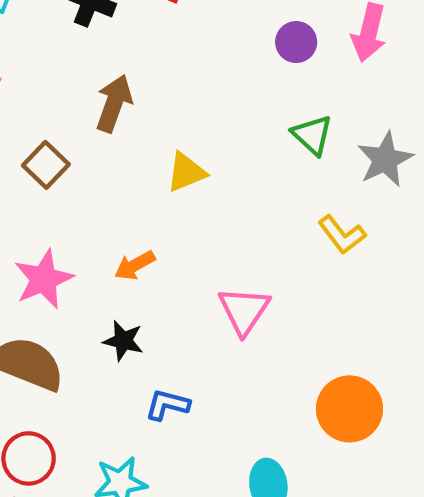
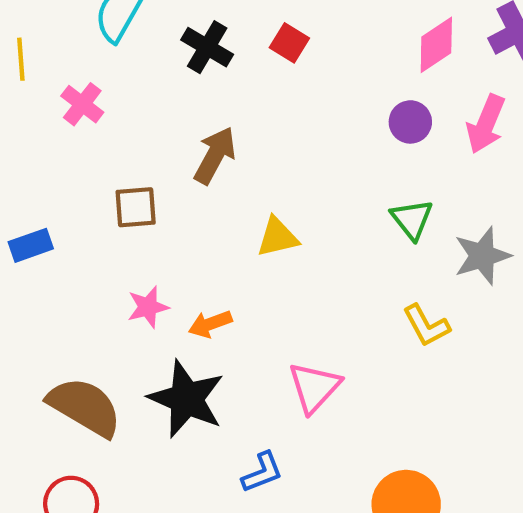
brown square: (46, 165) -> (136, 207), turned 33
pink star: (44, 279) -> (148, 307), moved, size x0.7
black star: (123, 341) -> (186, 399), size x1.8
blue L-shape: (167, 405) -> (262, 472), moved, turned 135

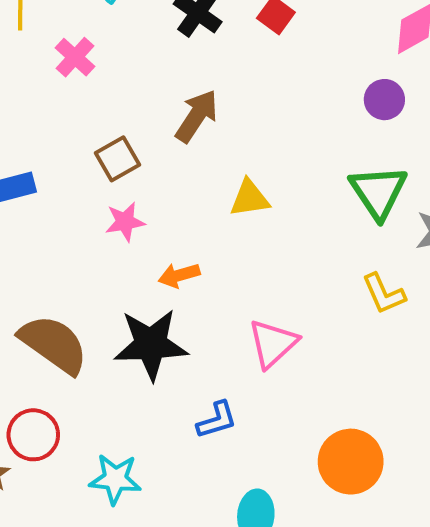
brown square: (136, 207) -> (117, 159), turned -30
green triangle: (412, 219) -> (378, 192), size x1.4
pink star: (148, 307) -> (125, 222), moved
black star: (186, 399) -> (151, 344), turned -30

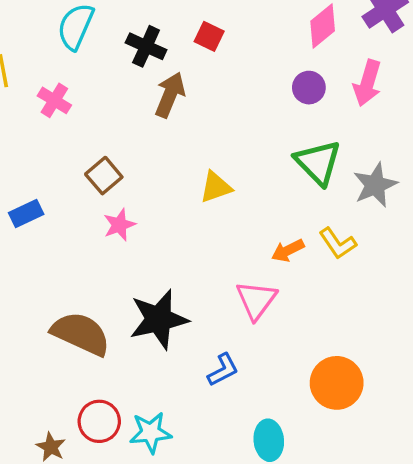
brown arrow: (197, 116) -> (170, 95), moved
orange arrow: (179, 275) -> (288, 251), moved
red circle: (33, 435) -> (99, 421), moved

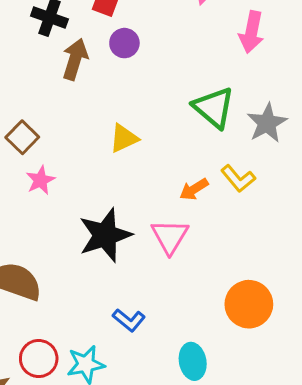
purple circle: (309, 88) -> (124, 43), moved
black star: (159, 319) -> (105, 235), moved
blue L-shape: (223, 370) -> (129, 320), moved, turned 72

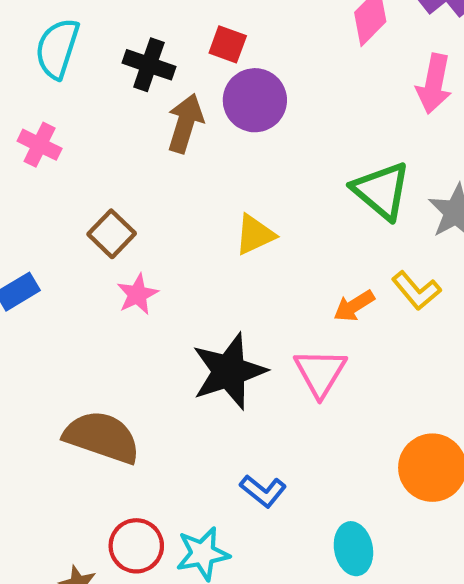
purple circle: (124, 43) -> (255, 100), size x1.5

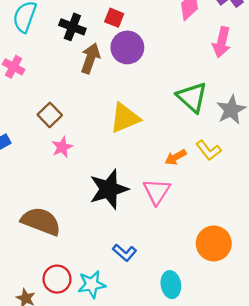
yellow triangle: (255, 235) -> (125, 118), size x1.4

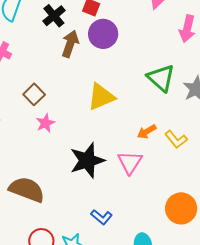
black cross: (72, 27) -> (54, 16), turned 30
yellow L-shape: (209, 150) -> (176, 139), moved

